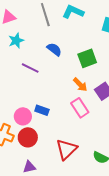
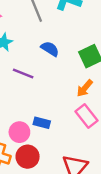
orange arrow: (80, 85) -> (85, 88), turned 91

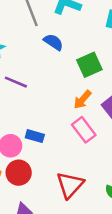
blue semicircle: (50, 49) -> (53, 42), moved

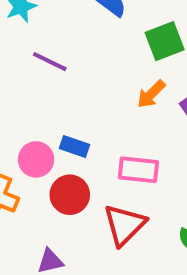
pink rectangle: (84, 130) -> (138, 170), moved, turned -50
red circle: (19, 173) -> (70, 195), moved

